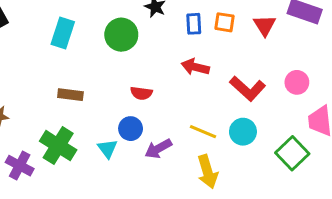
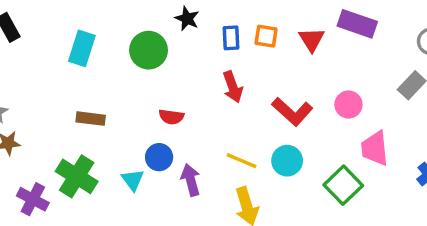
red arrow: (195, 67) -> (233, 87), turned -124
purple arrow: (158, 149) -> (191, 180), turned 104

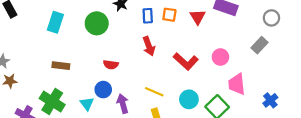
cyan circle: (287, 161) -> (189, 99), moved

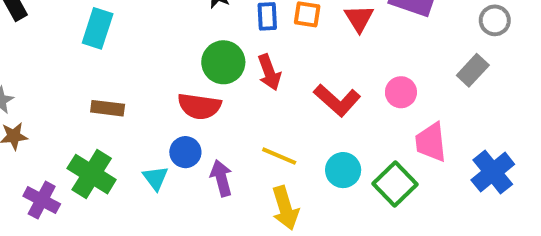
green circle: (97, 23) -> (223, 62), moved
red semicircle: (111, 65) -> (199, 106), size x1.5
blue cross: (270, 100) -> (493, 172), size x1.5

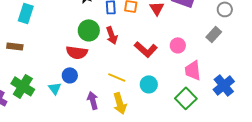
brown rectangle: (108, 108) -> (15, 46), moved
purple arrow: (221, 178) -> (93, 100), moved
green square: (395, 184) -> (186, 98), moved

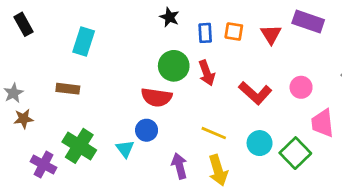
green square: (186, 98) -> (295, 153), moved

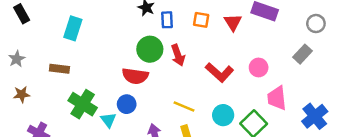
blue rectangle: (205, 33) -> (167, 20), moved
gray star: (13, 93) -> (17, 59), moved
green cross: (79, 146) -> (83, 104), moved

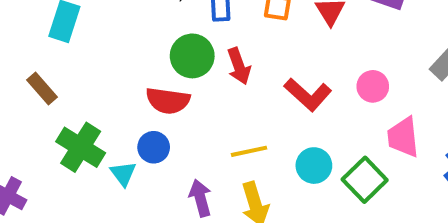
brown rectangle: (59, 69) -> (42, 88), turned 42
yellow line: (184, 107) -> (249, 151), turned -35

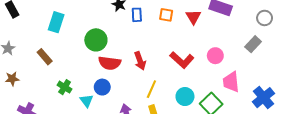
green circle: (192, 56) -> (96, 40), moved
red arrow: (239, 66) -> (140, 61), moved
green cross: (81, 147) -> (65, 87), size x0.6
yellow line: (249, 151) -> (151, 89), turned -54

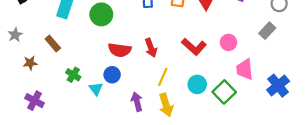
green circle: (96, 40) -> (101, 14), moved
brown star: (12, 79) -> (30, 63), moved

